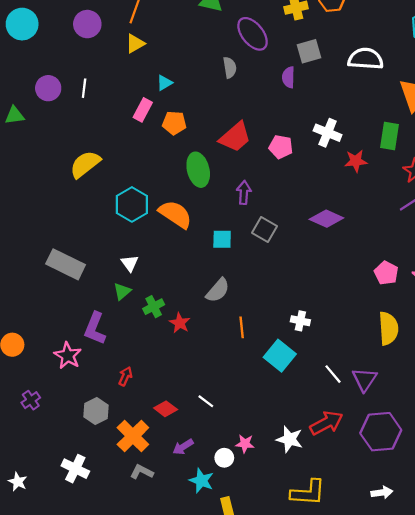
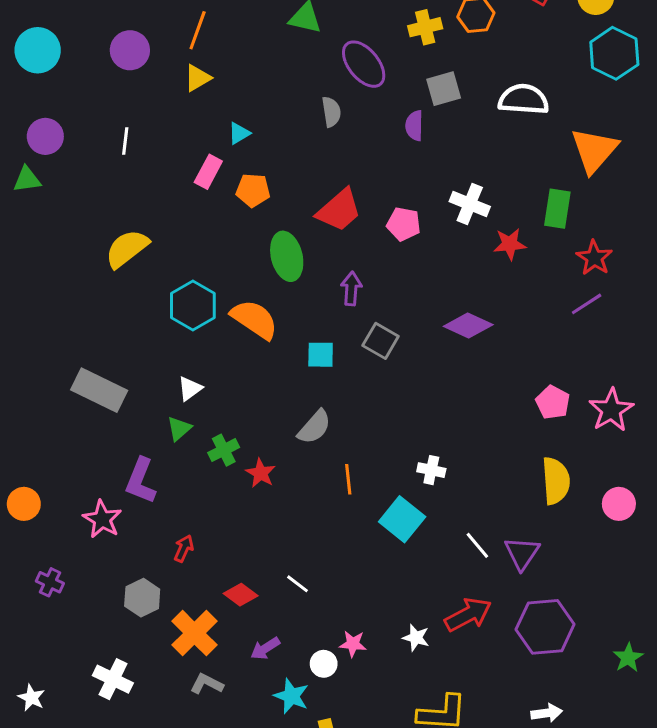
purple circle: (48, 88) -> (45, 136), moved
white triangle: (130, 263) -> (190, 389), turned 30
purple cross: (31, 400) -> (50, 582), turned -30
white star: (289, 439) -> (416, 638), size x0.7

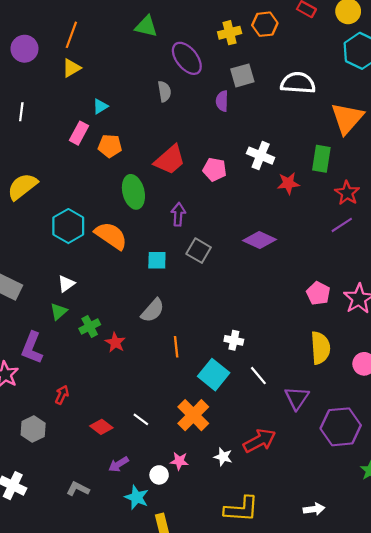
white line: (477, 545) -> (258, 376), moved
purple hexagon: (545, 627) -> (341, 427), moved
orange cross: (194, 633) -> (193, 415), moved

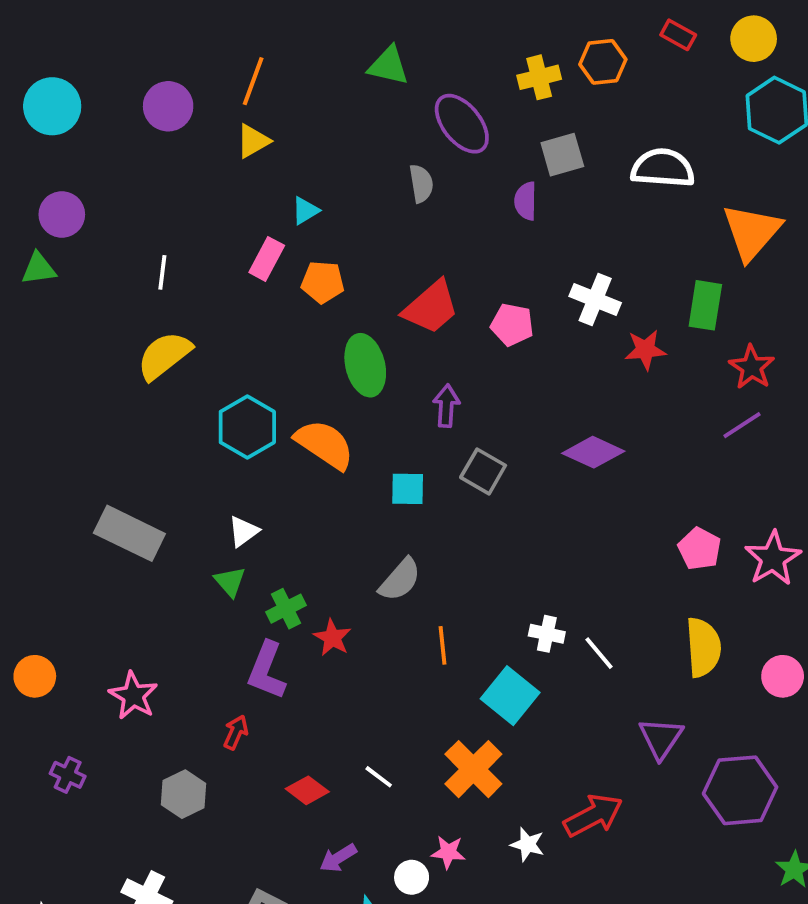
white line: (21, 112) -> (162, 272), moved
green triangle: (59, 311) -> (230, 582), turned -30
purple L-shape: (32, 348) -> (267, 671), moved
white line: (258, 376) -> (599, 653), moved

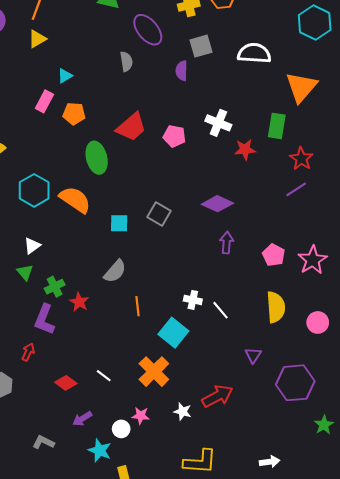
purple arrow: (446, 406) -> (227, 243), moved
purple triangle: (661, 738) -> (253, 355), size x0.7

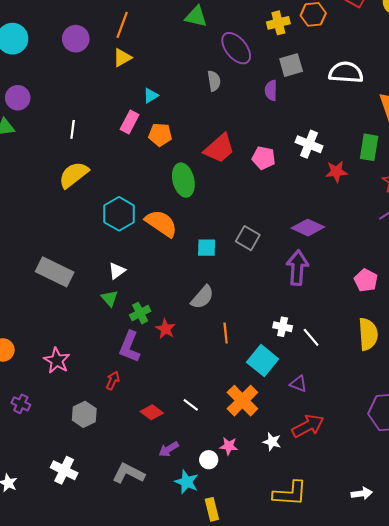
purple arrow: (227, 243) -> (297, 268), moved, size x1.5
purple triangle: (253, 355) -> (298, 384), moved, turned -42
gray L-shape: (43, 442) -> (129, 473), size x1.4

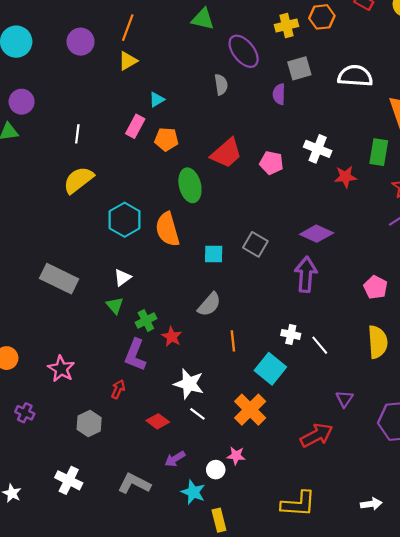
orange semicircle: (161, 223) -> (167, 229), turned -140
purple triangle: (298, 384) -> (344, 399), moved, turned 42
white star: (272, 442) -> (189, 384), moved, size x1.6

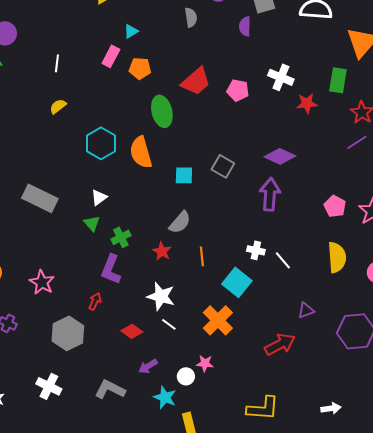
yellow semicircle: (78, 180) -> (58, 106), size x0.6
red star: (172, 337) -> (162, 251), moved
purple triangle: (344, 399) -> (306, 310), turned 36
gray hexagon: (89, 423) -> (68, 333), size x1.4

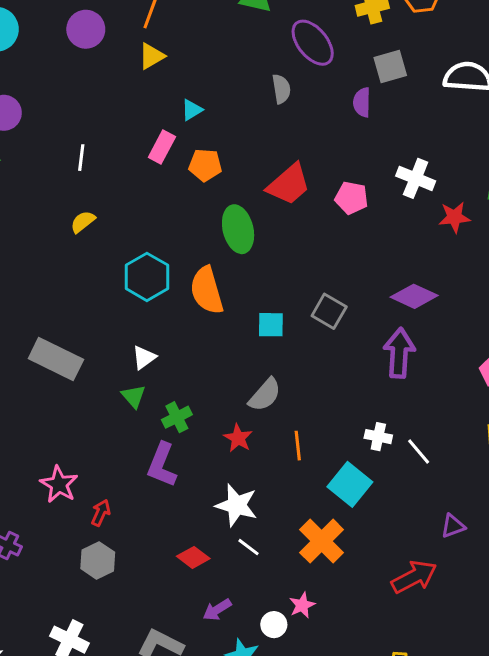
red arrow: (95, 301) -> (101, 513), moved
gray hexagon: (68, 333) -> (98, 560), size x0.7
pink star: (205, 363) -> (302, 605), turned -30

